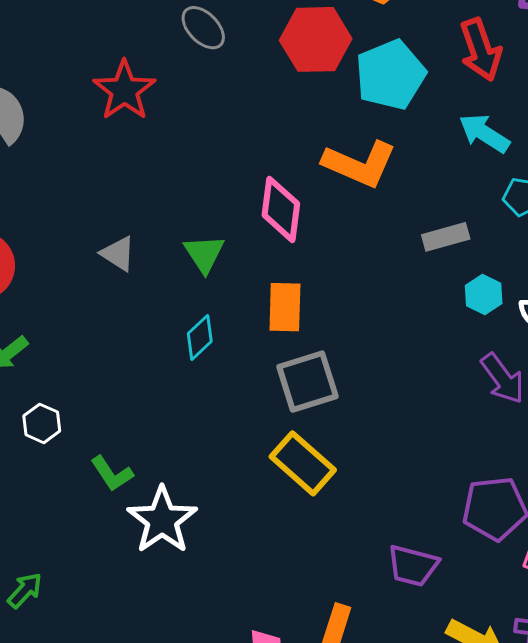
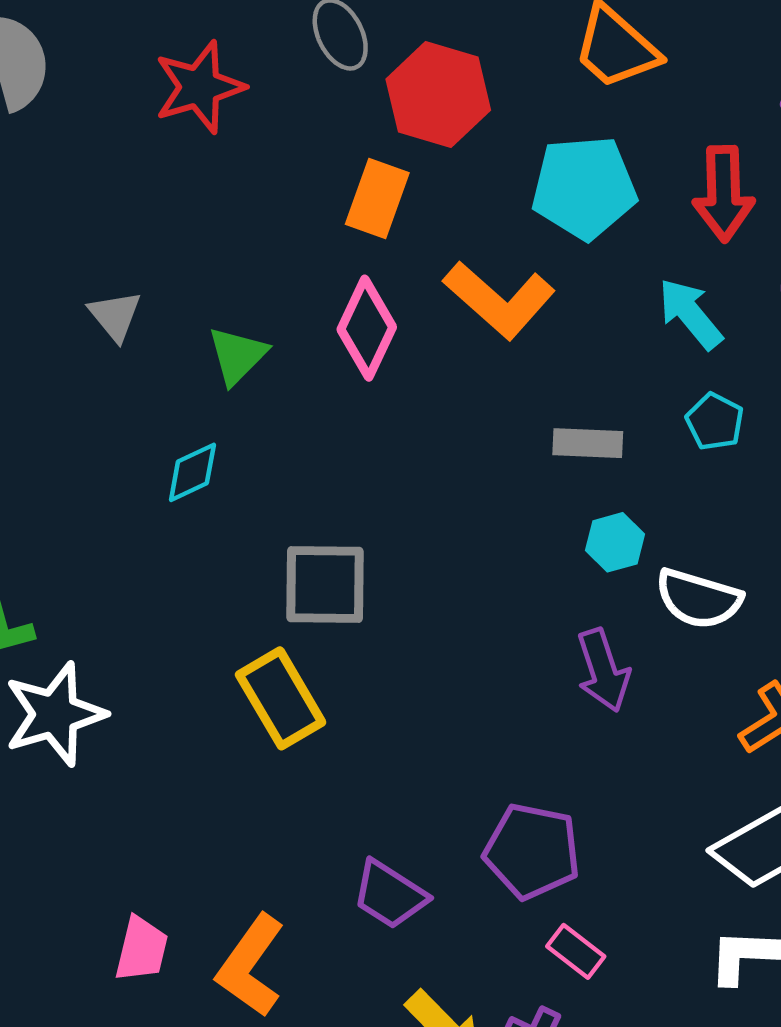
red hexagon: (316, 39) -> (438, 95), moved
orange rectangle: (285, 307) -> (377, 199), moved

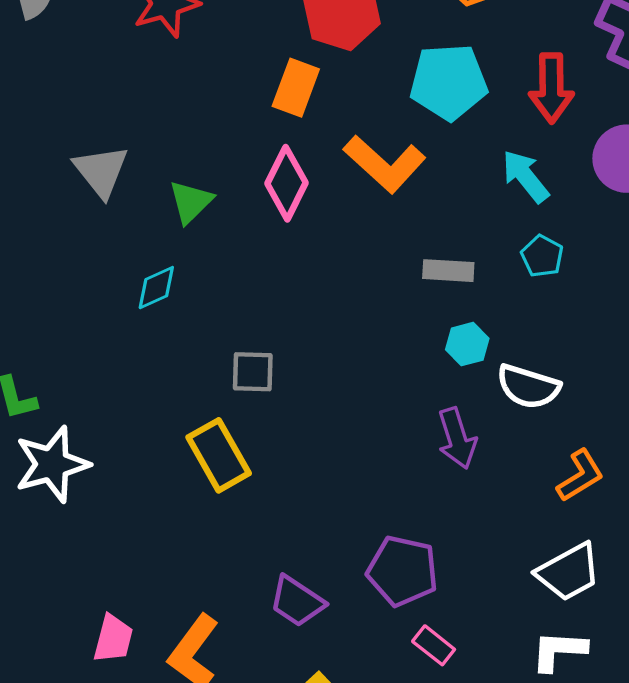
gray triangle: (115, 316) -> (101, 171), size x1.4
gray square: (325, 584) -> (253, 372), size x0.7

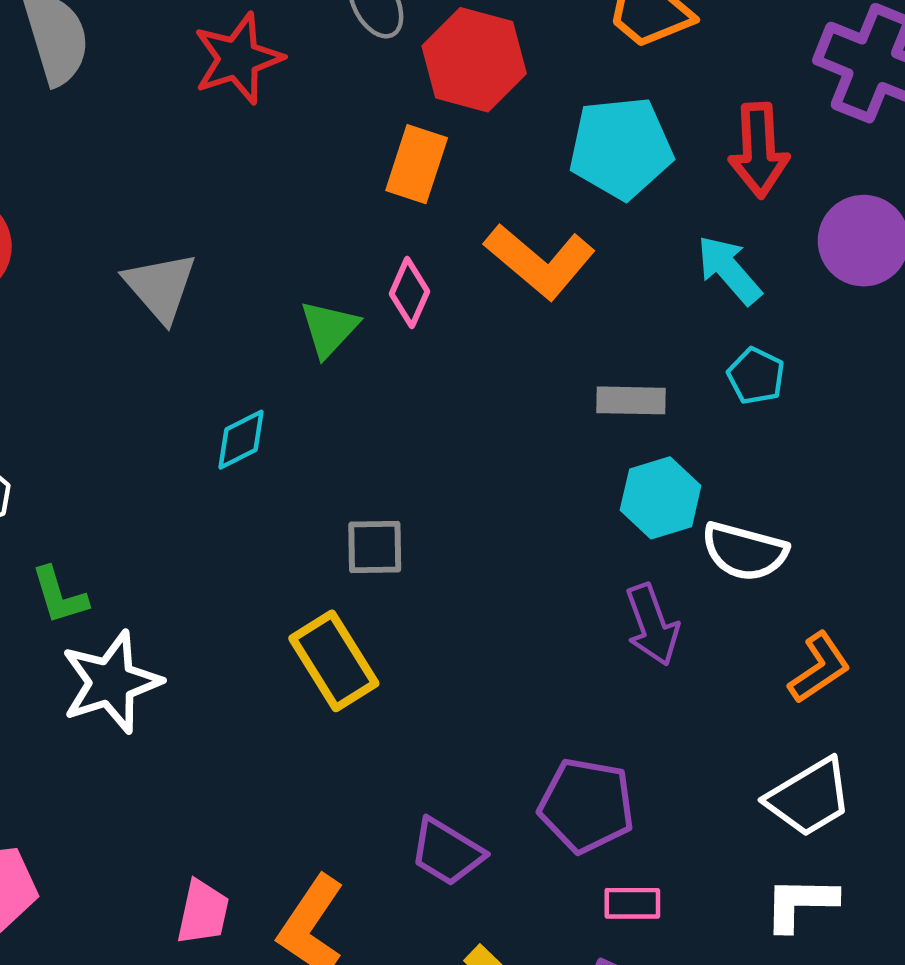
pink diamond: (287, 183) -> (409, 293), size x0.7
green triangle: (191, 202) -> (329, 329), moved
cyan hexagon: (467, 344) -> (661, 498), size x1.4
pink rectangle: (434, 645) -> (632, 903), turned -36

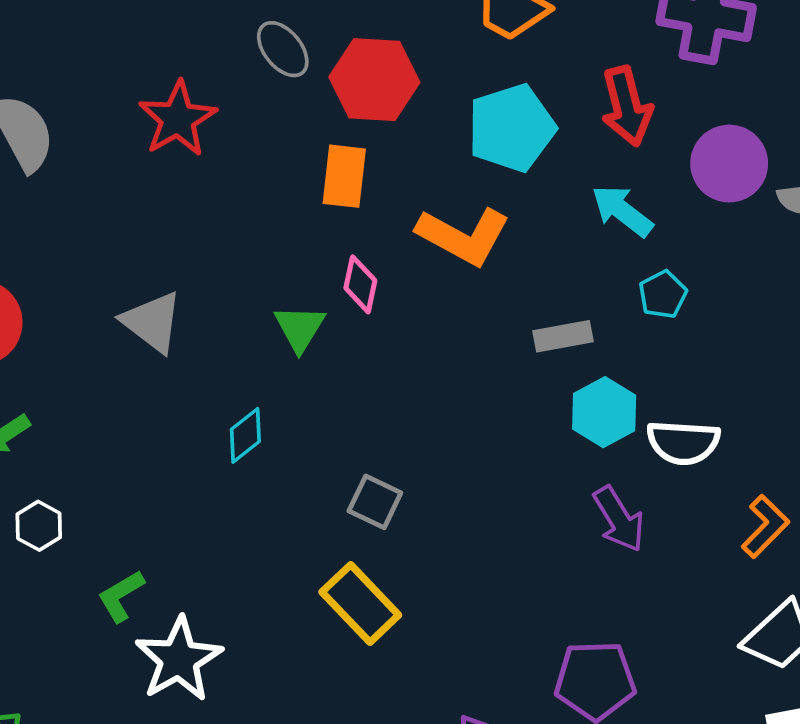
cyan pentagon: (756, 376) -> (663, 294), turned 30
gray square: (375, 547) -> (375, 502), turned 38
green L-shape: (59, 595) -> (121, 596), turned 88

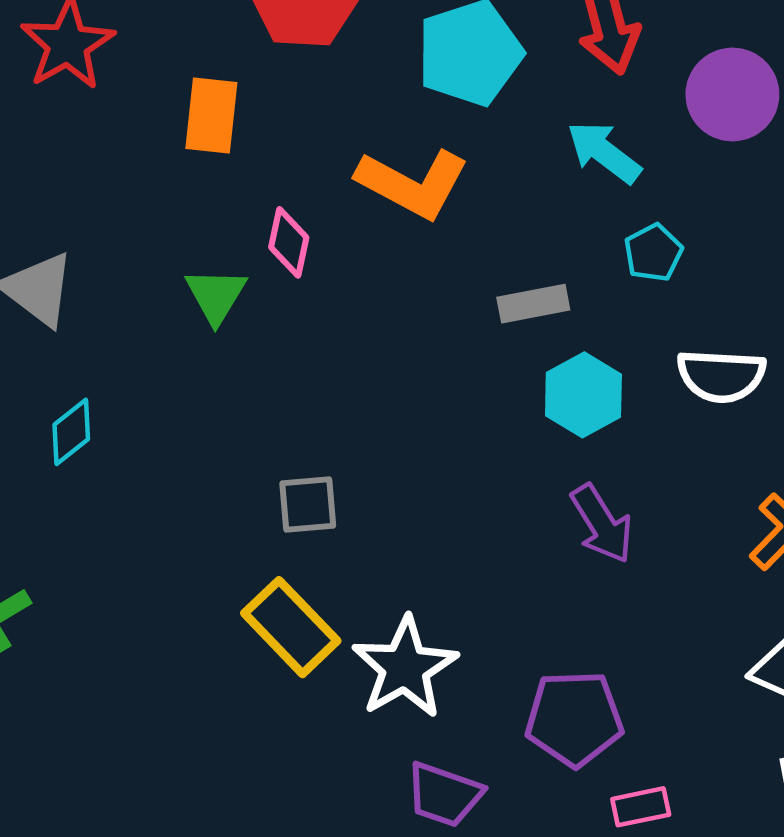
orange rectangle: (344, 176) -> (211, 116), moved
cyan diamond: (245, 435) -> (71, 432), moved
white semicircle: (683, 442) -> (721, 376), moved
gray square: (375, 502) -> (308, 504), turned -30
white star: (179, 659) -> (405, 668), moved

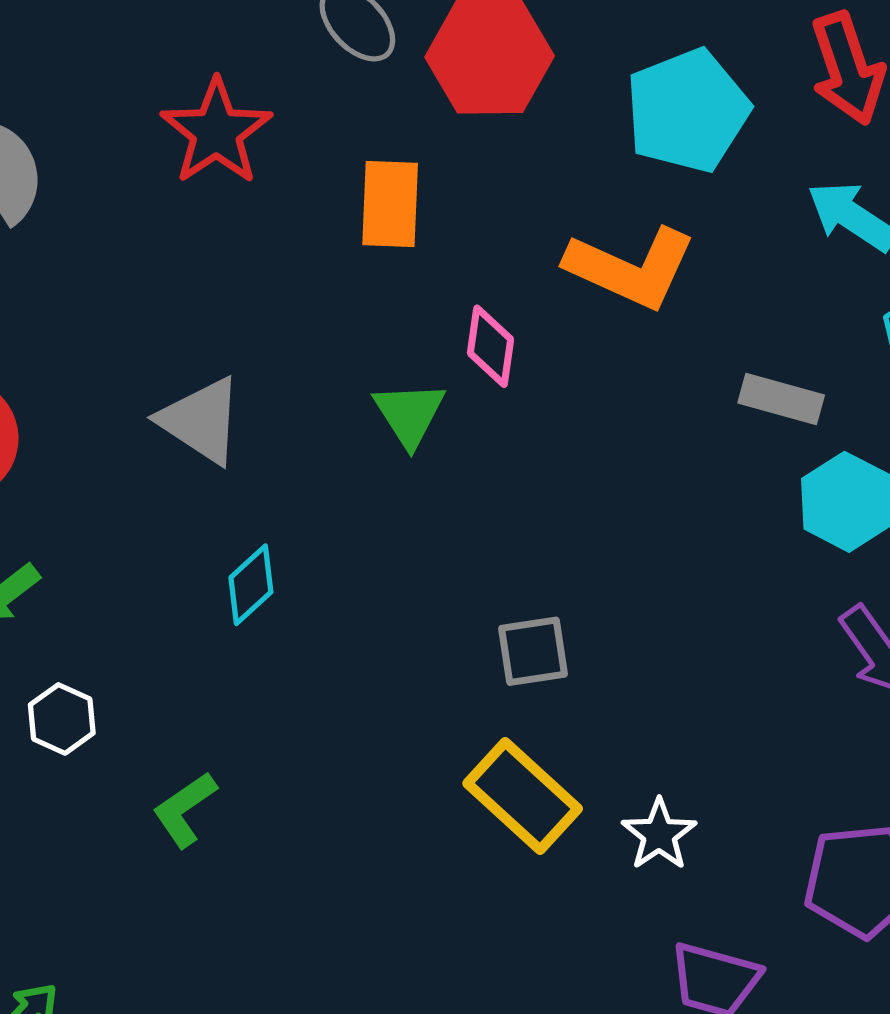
gray rectangle: (533, 304) -> (781, 399), turned 30
white star: (405, 668) -> (659, 834), size x0.6

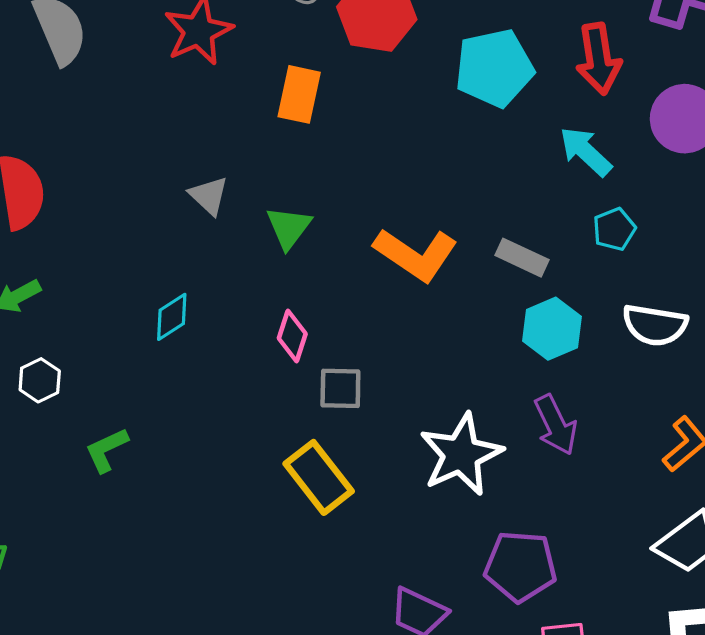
orange L-shape: (631, 268) -> (416, 254), moved
pink diamond: (490, 346) -> (292, 336), moved
gray triangle: (201, 421) -> (209, 196), moved, size x0.7
white star: (659, 834) -> (461, 454), moved, size x1.8

